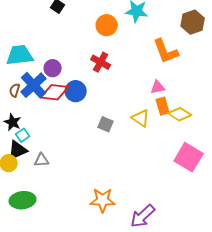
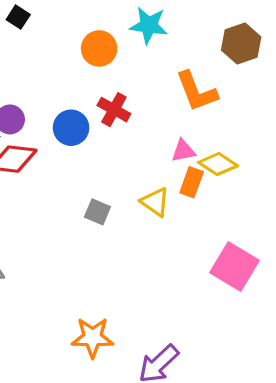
red cross: (101, 62) -> (114, 110), moved
blue circle: (76, 91) -> (71, 128), moved
orange rectangle: (163, 106) -> (192, 182), turned 36
yellow diamond: (180, 114) -> (218, 164), moved

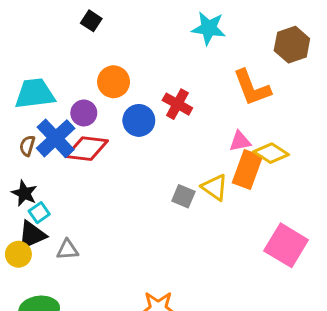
orange circle: (99, 48) -> (114, 82), moved
orange rectangle: (192, 182) -> (247, 169), size x1.4
gray square: (97, 212) -> (183, 196), moved

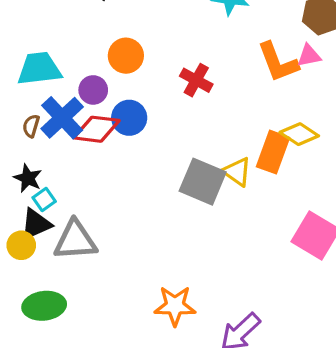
blue circle: (139, 120) -> (129, 118), moved
pink triangle: (240, 141) -> (309, 56), moved
gray square: (183, 196) -> (203, 182), size x1.8
gray triangle: (67, 250) -> (75, 240), size x1.8

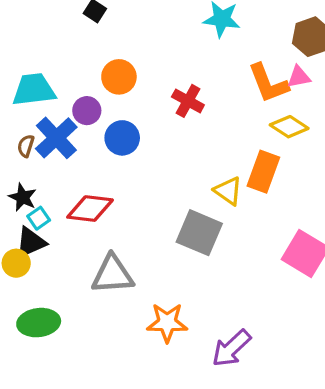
red diamond: (96, 129) -> (90, 209), moved
yellow diamond: (299, 134) -> (289, 127), moved
gray square: (203, 182) -> (199, 233), moved
gray triangle: (75, 240) -> (113, 274), moved

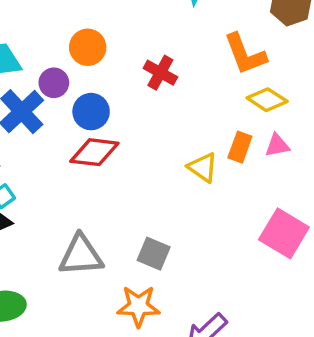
pink triangle: (299, 77) -> (277, 145), moved
orange rectangle: (263, 172) -> (240, 147), size x0.7
red diamond: (90, 209) -> (94, 152), moved
gray square: (199, 233) -> (154, 254), moved, size x0.7

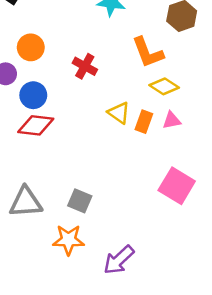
yellow triangle: (203, 167) -> (119, 113), moved

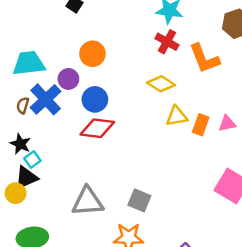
red cross: (85, 66) -> (167, 42), moved
yellow diamond: (164, 86) -> (161, 84), moved
yellow triangle: (119, 113) -> (177, 116), turned -45

